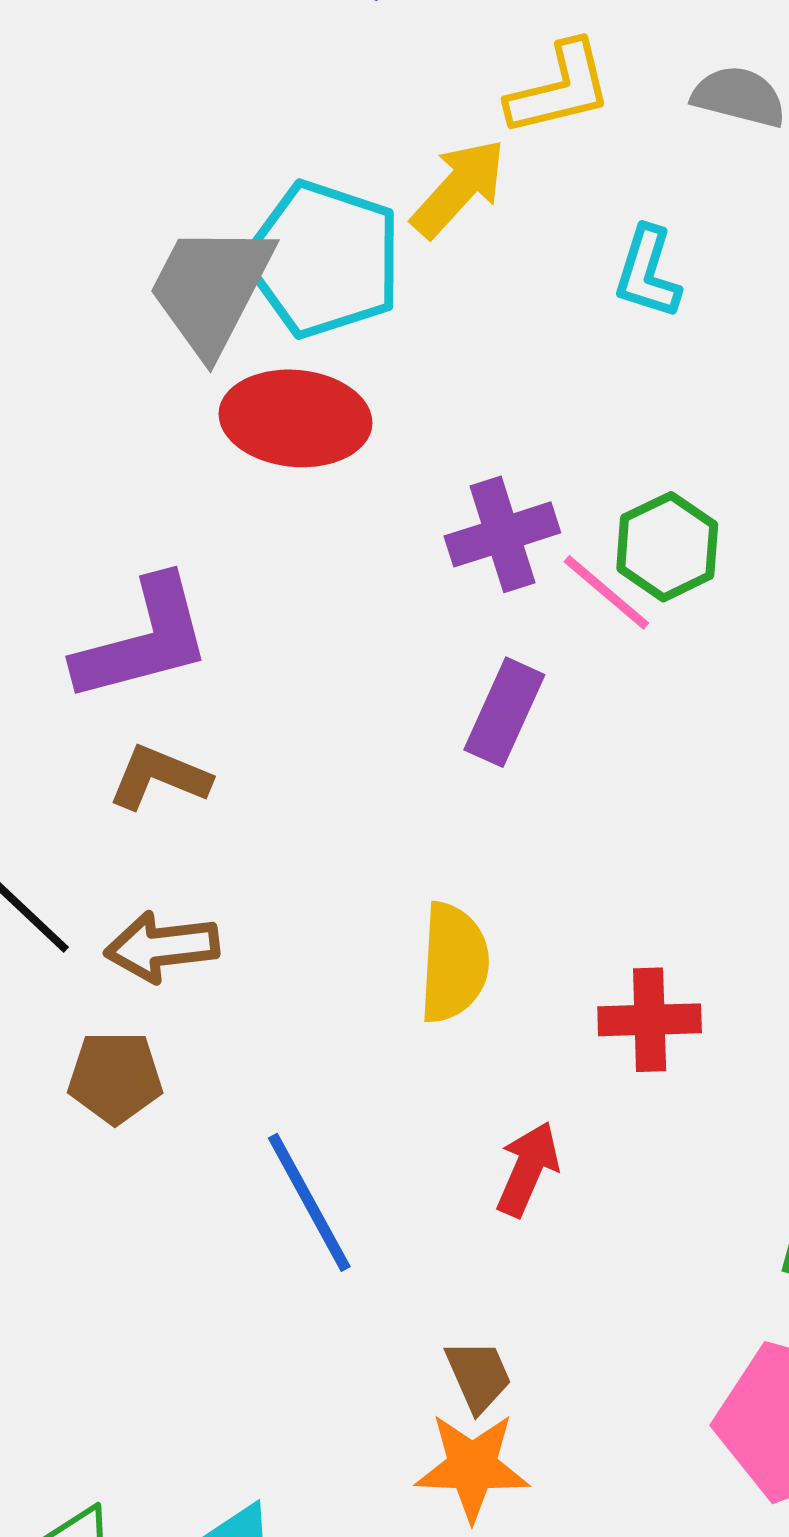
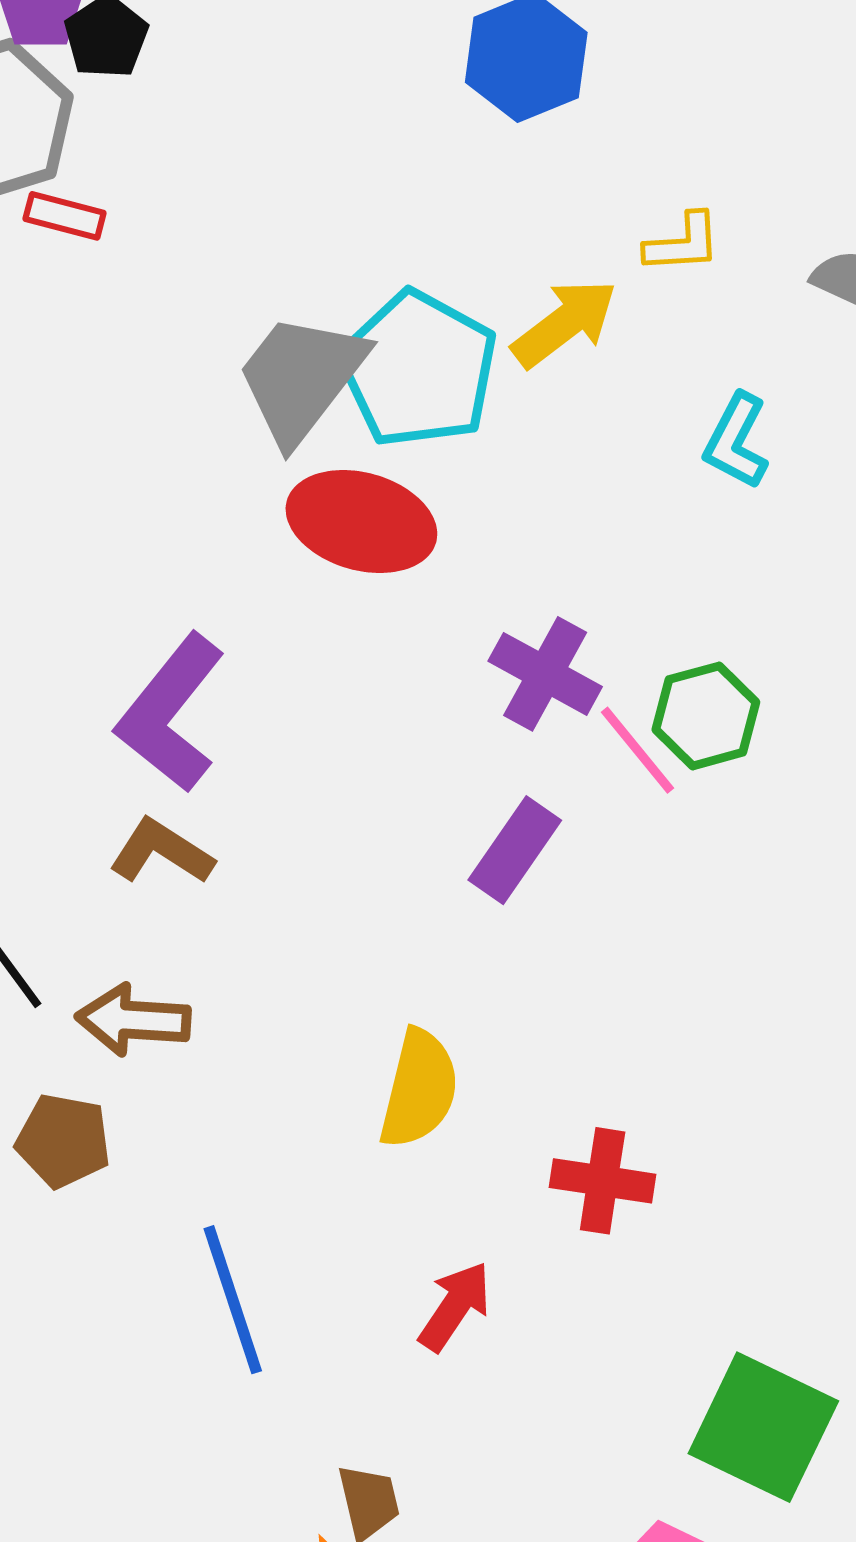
yellow L-shape: (560, 89) -> (683, 243), size x0.7
purple cross: (502, 534) -> (545, 674), turned 36
purple L-shape: (143, 640) -> (171, 713), turned 133

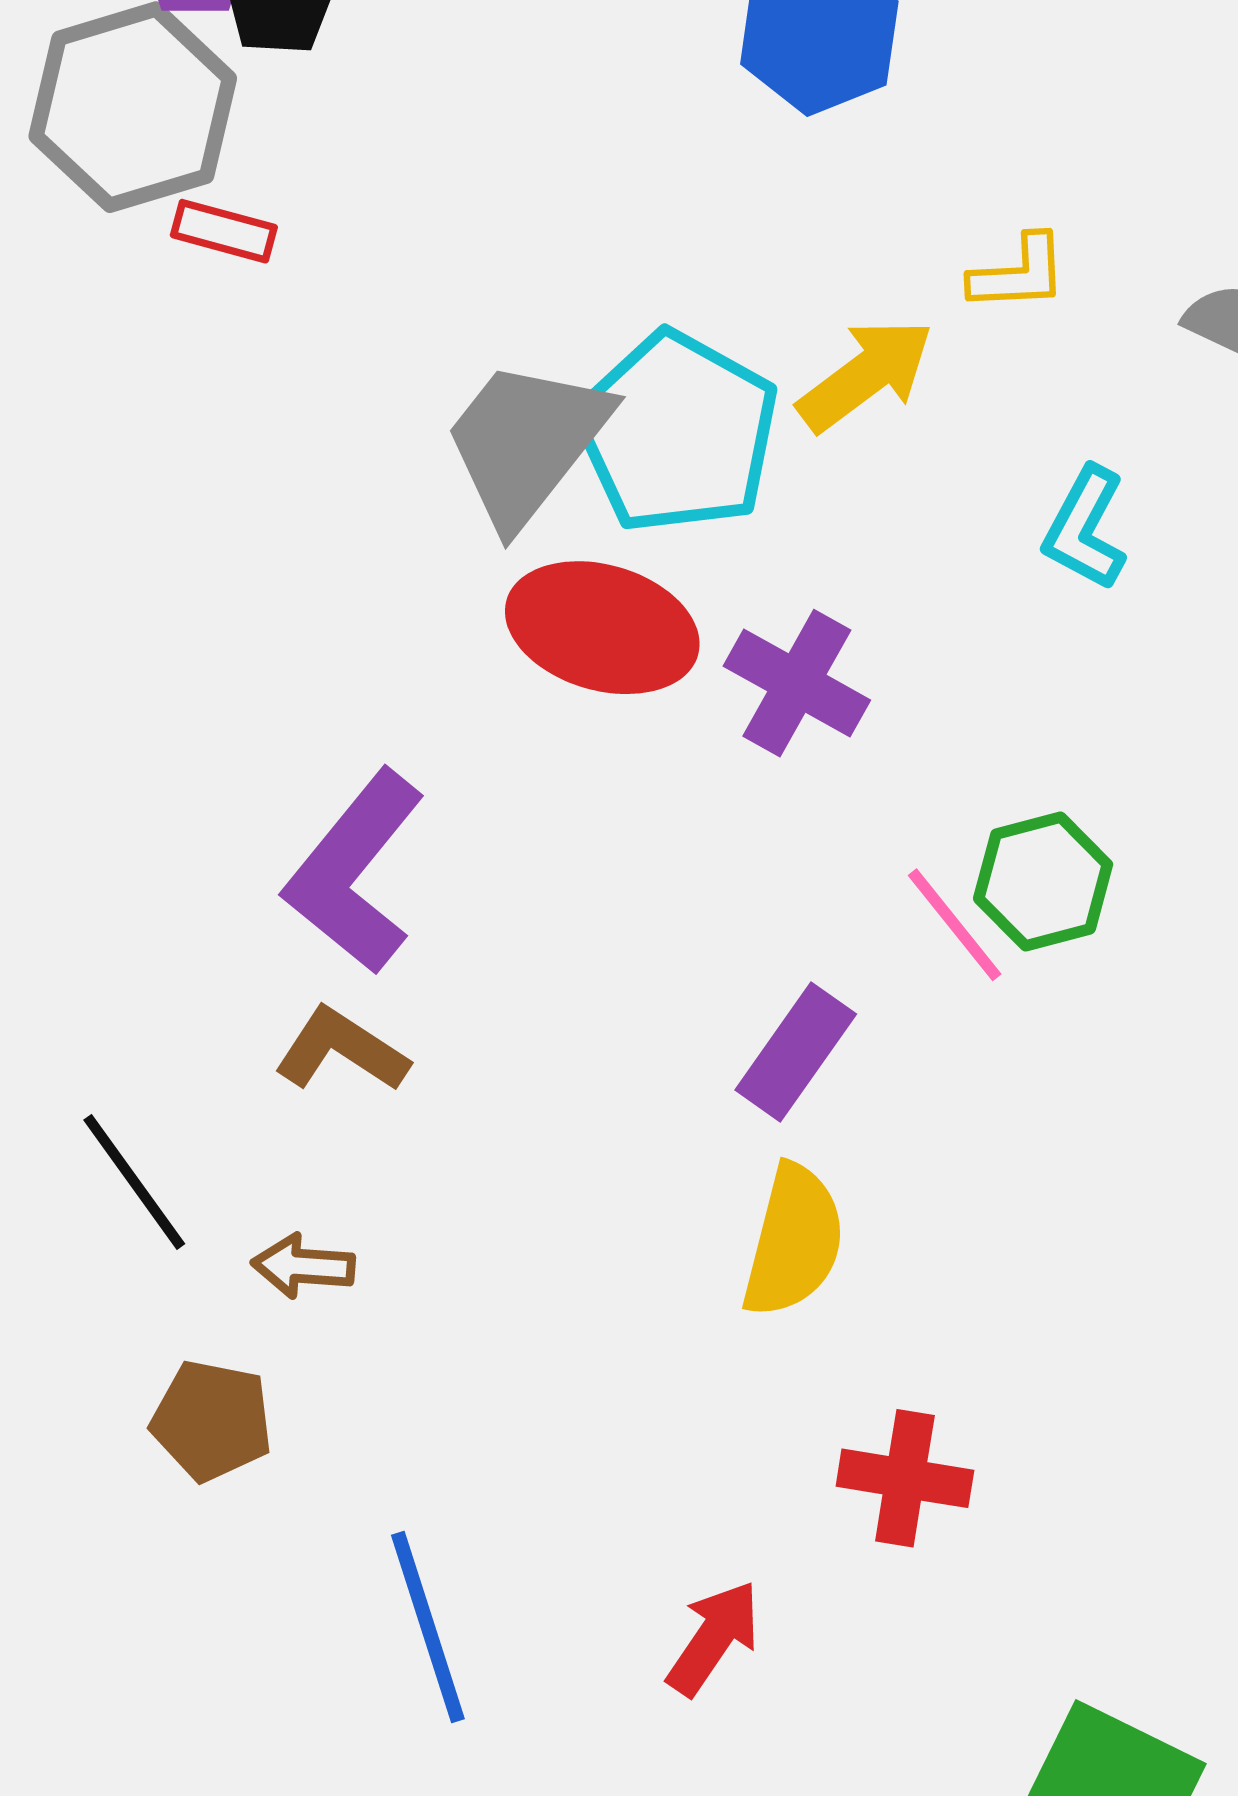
purple cross: (545, 674) -> (797, 683), moved
brown arrow: (133, 1020) -> (303, 1266), size x0.7
yellow semicircle: (419, 1089) -> (794, 1241), moved

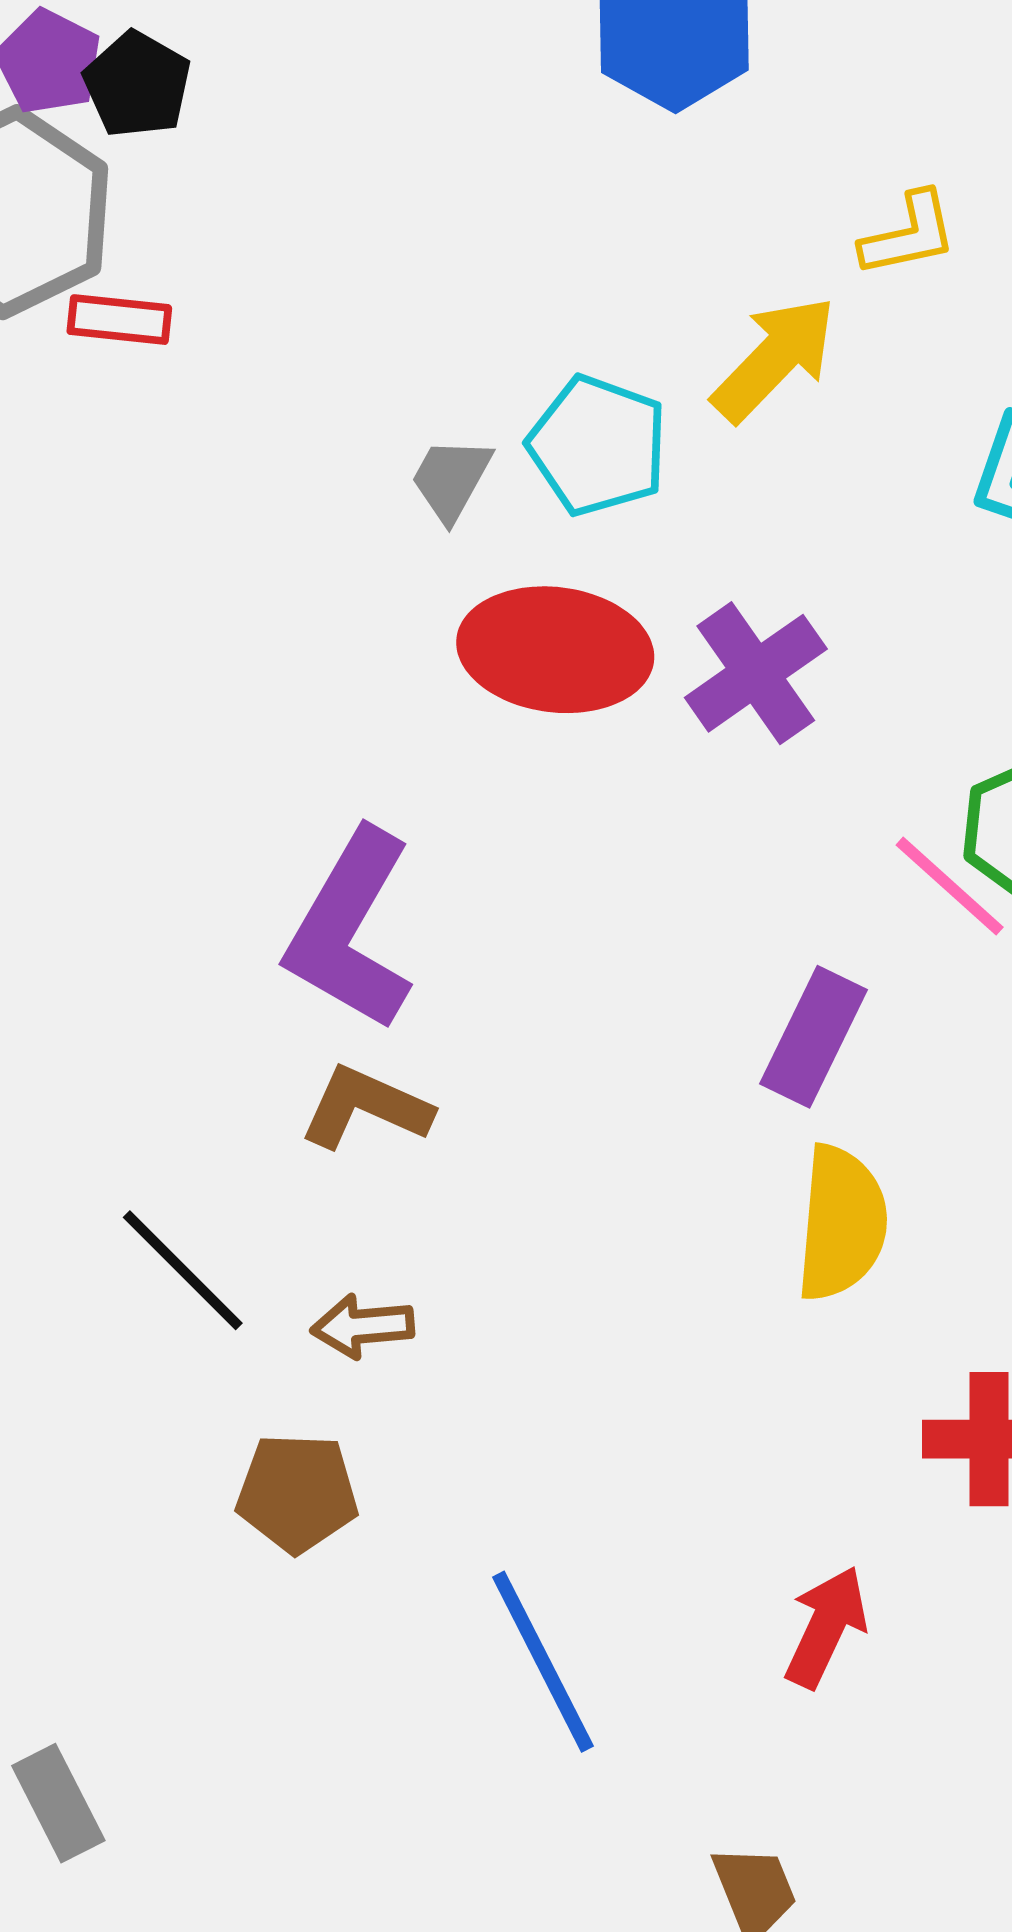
cyan pentagon: (677, 432) -> (598, 445), size x0.7
gray trapezoid: (526, 442) -> (451, 479), size x0.5
purple cross: (797, 683) -> (756, 673), turned 35

